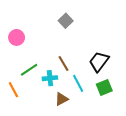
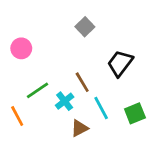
black trapezoid: (99, 61) -> (120, 63), moved
cyan cross: (50, 78) -> (65, 101), turned -32

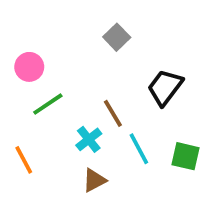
green line: (38, 90) -> (48, 104), moved
green square: (135, 113) -> (185, 156), turned 35
brown triangle: (79, 128) -> (94, 180), moved

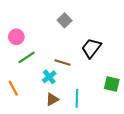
brown line: (113, 113) -> (63, 62), turned -42
cyan line: (139, 149) -> (77, 98), moved, turned 30
green square: (185, 156) -> (112, 84), moved

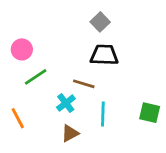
gray square: (65, 20) -> (100, 22), moved
black trapezoid: (91, 48) -> (104, 55), moved, turned 55
cyan line: (77, 98) -> (103, 114), moved

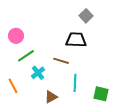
gray square: (100, 22) -> (86, 16), moved
cyan cross: (66, 103) -> (38, 73), moved
green square: (150, 113) -> (101, 94), moved

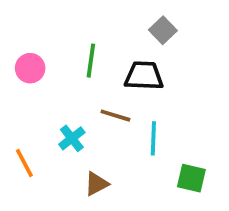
green line: (26, 56) -> (91, 61), moved, turned -48
cyan line: (75, 83) -> (153, 138), moved

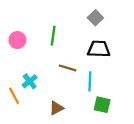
black trapezoid: (144, 76) -> (99, 49), moved
cyan cross: (72, 138) -> (30, 81), moved
green square: (191, 178) -> (102, 105), moved

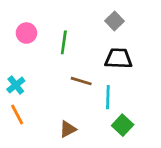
pink circle: (17, 40) -> (26, 33), moved
cyan cross: (30, 81) -> (16, 85), moved
green square: (102, 105) -> (123, 125), turned 30

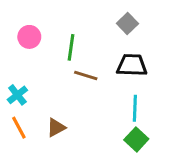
brown line: (81, 81) -> (86, 76), moved
cyan line: (108, 97) -> (135, 108), moved
brown triangle: (68, 129) -> (56, 128), moved

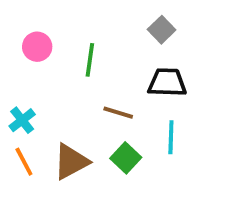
brown line: (86, 76) -> (118, 113), moved
brown triangle: (56, 128) -> (71, 162), size x1.5
green square: (136, 139) -> (126, 158), moved

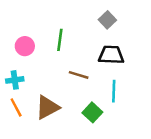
pink circle: (37, 47) -> (25, 46), moved
cyan cross: (22, 120) -> (15, 80), turned 30
green square: (126, 158) -> (92, 112), moved

